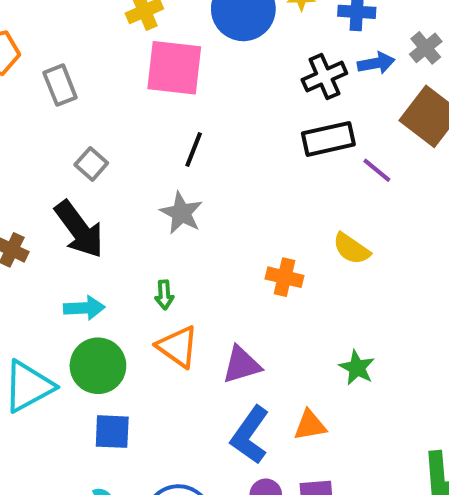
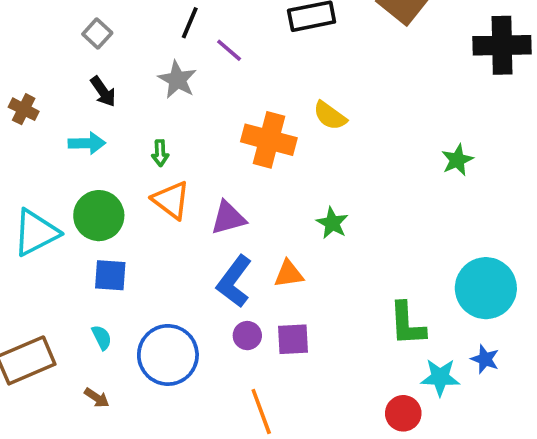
purple line: (377, 170) -> (229, 50), moved
black arrow: (79, 229) -> (103, 92), moved, size x0.6
orange cross: (284, 277) -> (269, 140), size x1.6
cyan arrow: (84, 308) -> (87, 143), moved

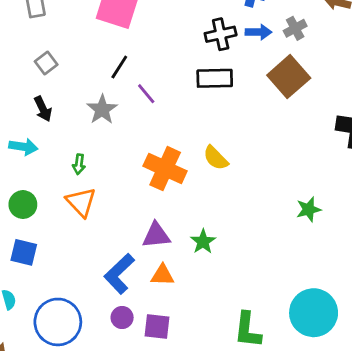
green circle: (99, 216) -> (23, 205), size x0.7
purple triangle: (228, 218) -> (156, 235), moved

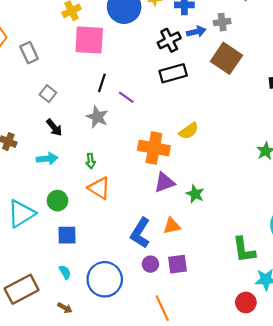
gray cross: (295, 28) -> (222, 22), turned 35
yellow semicircle: (216, 158) -> (189, 131), turned -66
purple triangle: (156, 235) -> (165, 182), moved

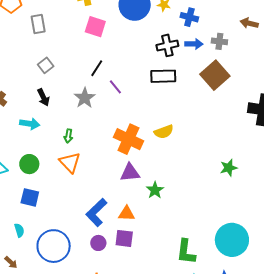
pink square: (89, 40) -> (95, 27), size x0.7
purple square: (177, 264) -> (124, 238), moved

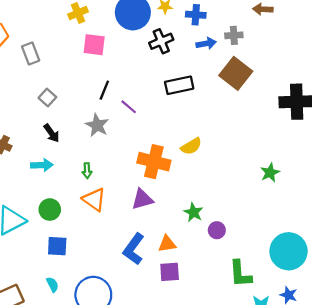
black cross: (167, 45) -> (161, 41), moved
purple triangle: (130, 173) -> (142, 199), moved
purple circle: (98, 243) -> (217, 230), moved

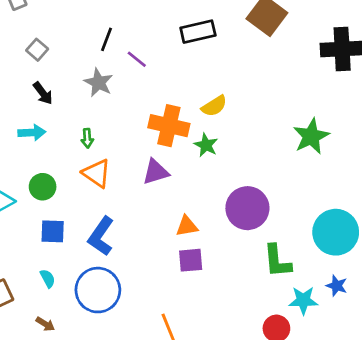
green star: (270, 173) -> (311, 136), size x1.5
green star: (193, 212) -> (206, 145), moved
purple circle: (217, 230) -> (247, 208), size x2.0
blue L-shape: (134, 249) -> (101, 236), moved

